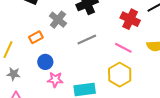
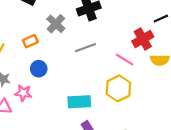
red cross: (130, 19) -> (143, 39), moved, turned 30
pink star: (55, 80) -> (23, 93), moved

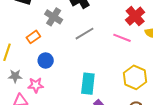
yellow hexagon: (118, 88) -> (135, 77), moved
cyan rectangle: (79, 102) -> (88, 84), turned -70

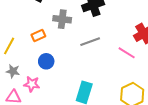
gray cross: (54, 17) -> (62, 19), turned -36

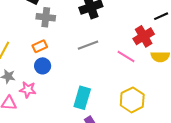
gray cross: (62, 19) -> (46, 17), moved
orange rectangle: (38, 36) -> (40, 46), moved

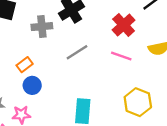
gray cross: (46, 17) -> (42, 27), moved
red cross: (144, 36) -> (124, 25), moved

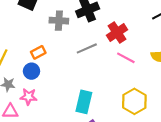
red cross: (124, 25) -> (117, 32), moved
blue circle: (32, 85) -> (31, 71), moved

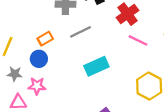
gray line: (87, 48) -> (81, 32), moved
cyan rectangle: (84, 102) -> (96, 66), moved, turned 55

